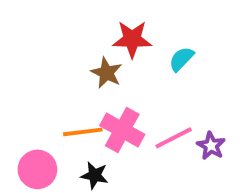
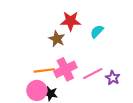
pink cross: (122, 130) -> (65, 69), turned 35
pink circle: (37, 169) -> (37, 90), moved

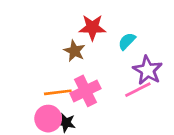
pink line: (93, 74) -> (138, 90), moved
purple star: (113, 78) -> (148, 70), moved, size x1.5

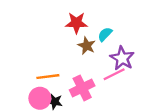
brown star: (74, 51) -> (87, 46), moved
pink cross: (85, 91) -> (82, 88), moved

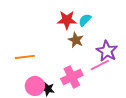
cyan semicircle: (105, 34) -> (85, 20), moved
orange line: (48, 77) -> (25, 57), moved

